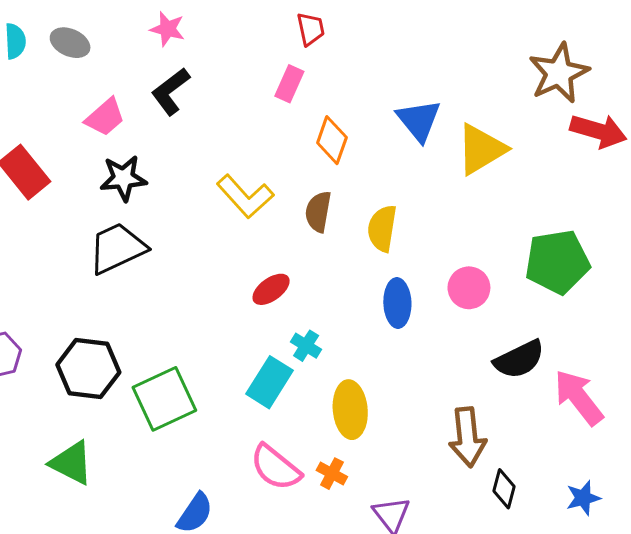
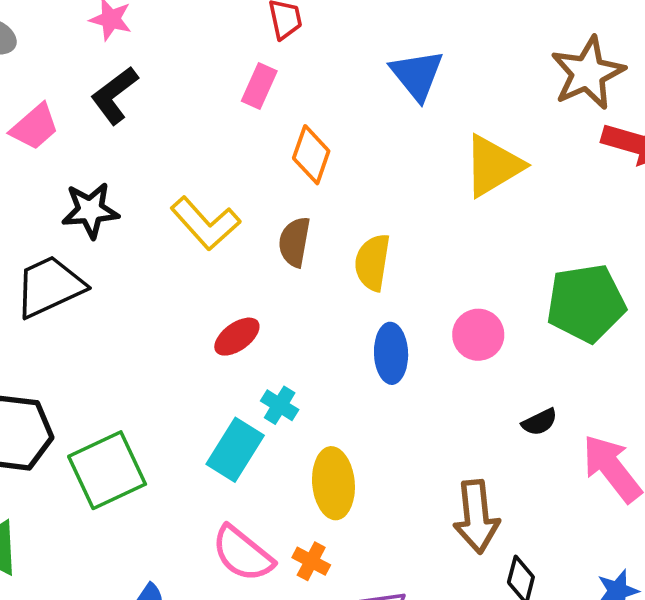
blue triangle: (419, 120) -> (417, 75), moved
black star: (123, 178) -> (90, 210), moved
black semicircle: (519, 359) -> (540, 422), size x0.6

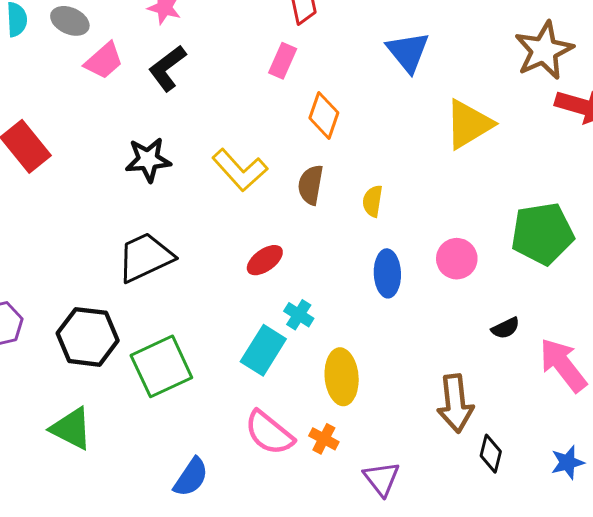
pink trapezoid: (35, 127) -> (104, 61), moved
yellow semicircle: (372, 262) -> (373, 201), size x0.7
black trapezoid: (49, 286) -> (145, 257), moved

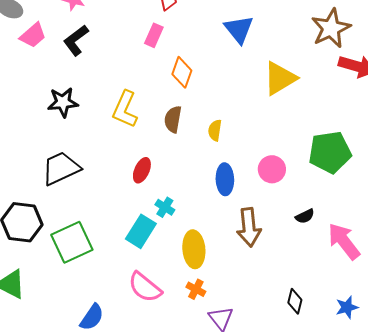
yellow L-shape: (240, 170) -> (125, 109), turned 66
red ellipse: (265, 260) -> (142, 170), turned -30
brown arrow: (455, 403) -> (249, 227), moved
orange cross: (324, 439) -> (196, 289), moved

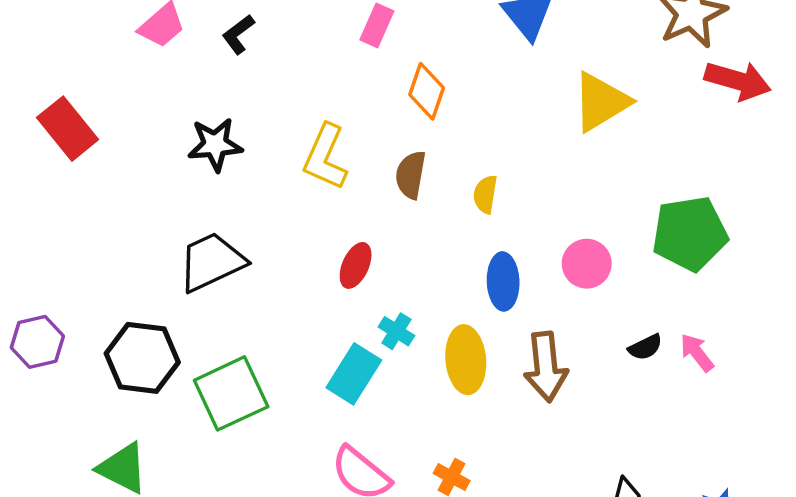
black L-shape: (76, 40) -> (238, 34), size x0.7
pink arrow: (344, 241) -> (697, 353), moved, size x0.6
yellow ellipse: (194, 249) -> (466, 360), moved

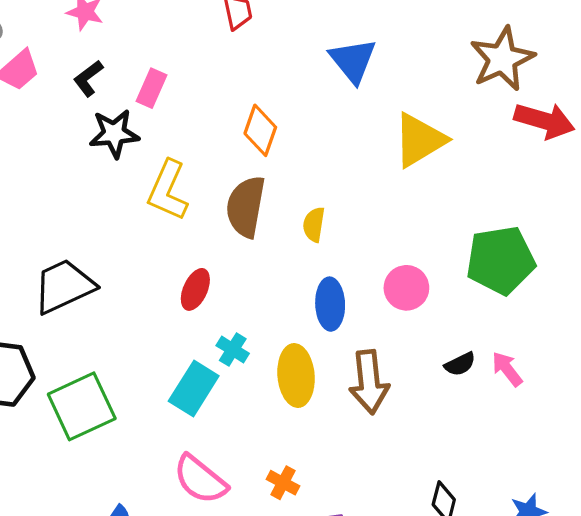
pink rectangle: (377, 25) -> (152, 88), moved
black star: (215, 145) -> (114, 134), moved
brown semicircle: (411, 175) -> (246, 207), size x1.4

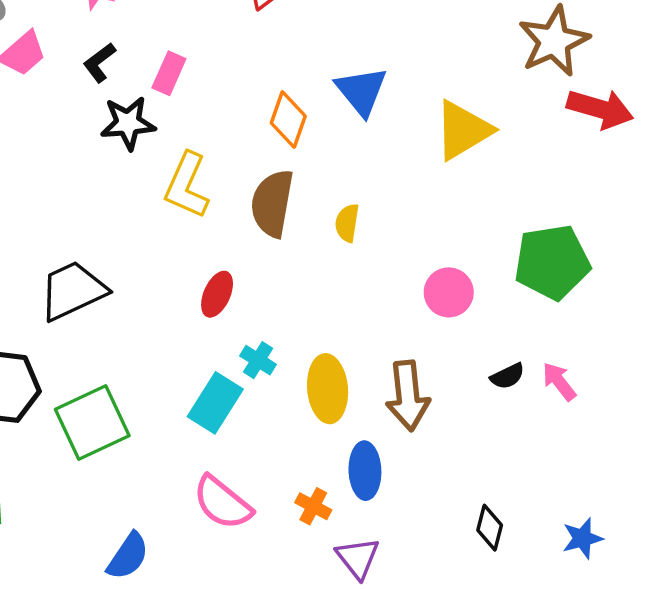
blue triangle: (353, 61) -> (361, 91), moved
blue ellipse: (330, 304) -> (365, 471), moved

